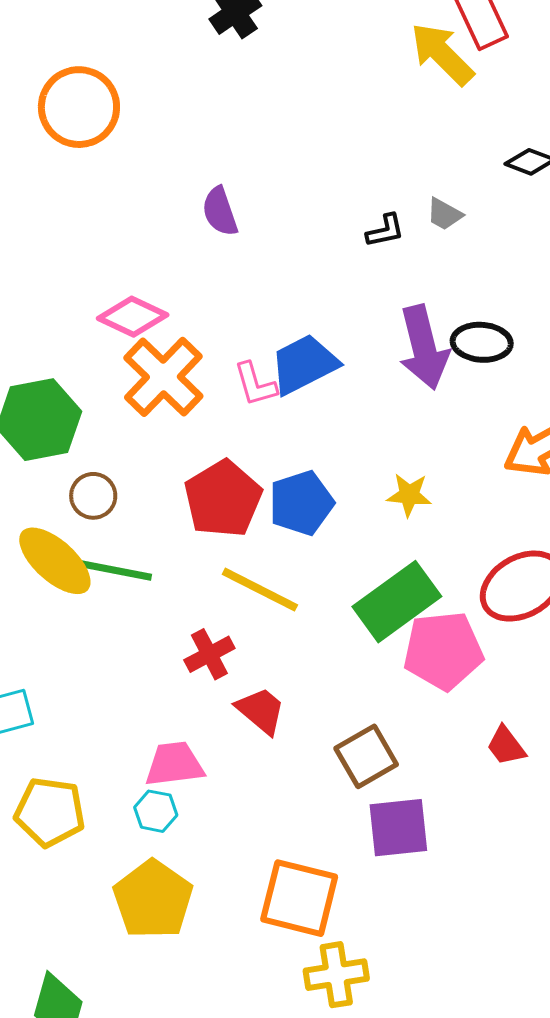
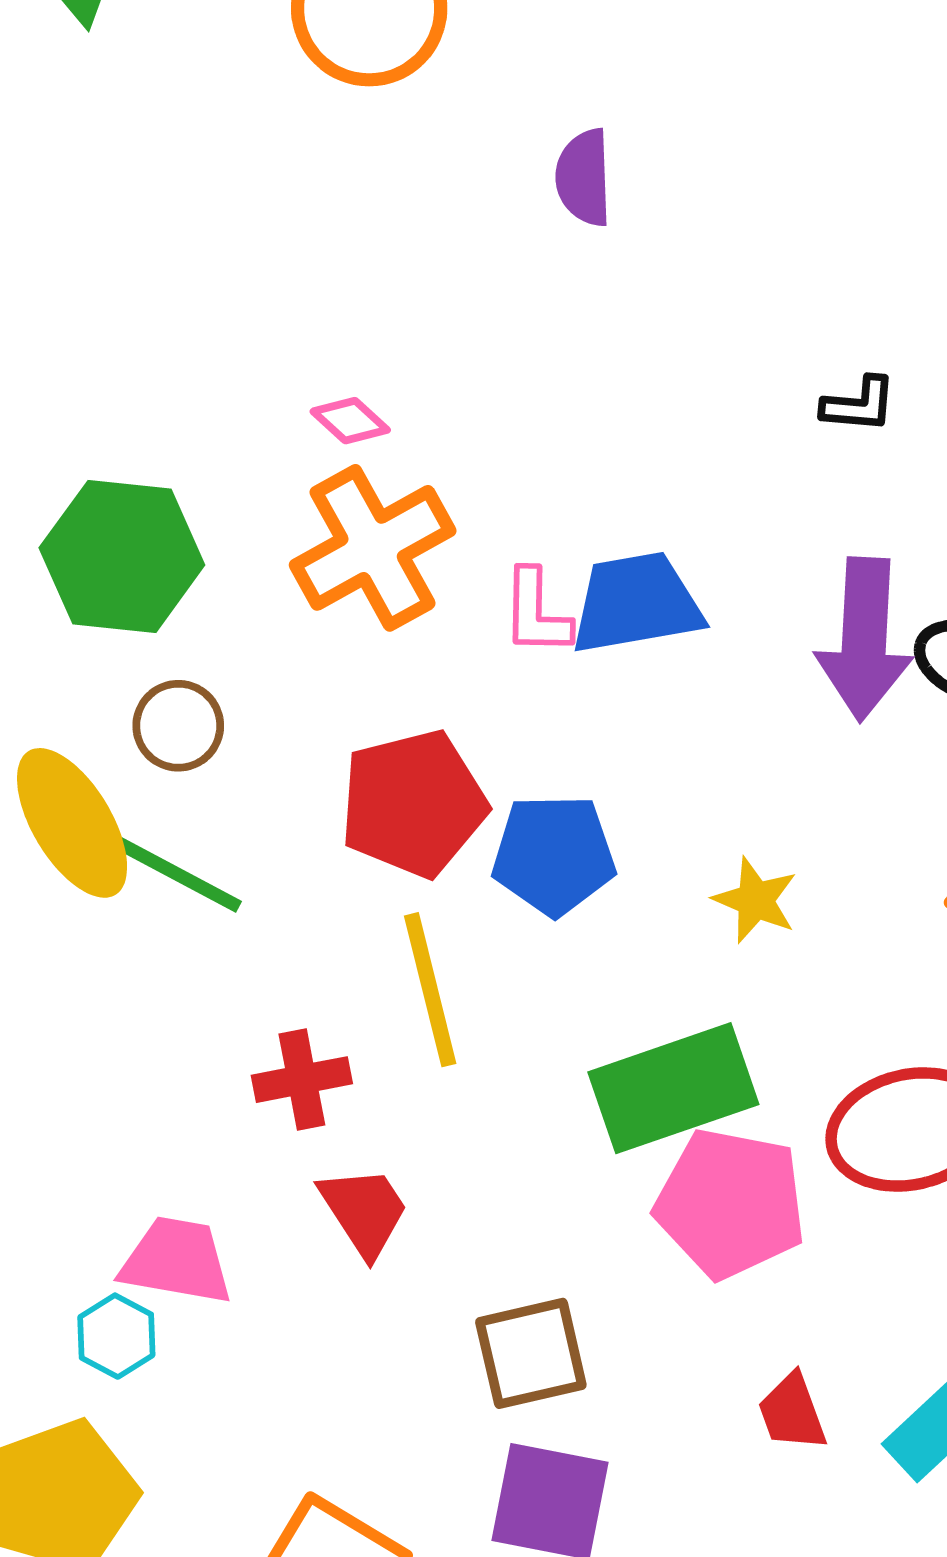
purple semicircle: (220, 211) -> (584, 178), moved
pink diamond: (133, 317) -> (350, 421), size x0.6
yellow line: (260, 590) -> (430, 990), turned 32

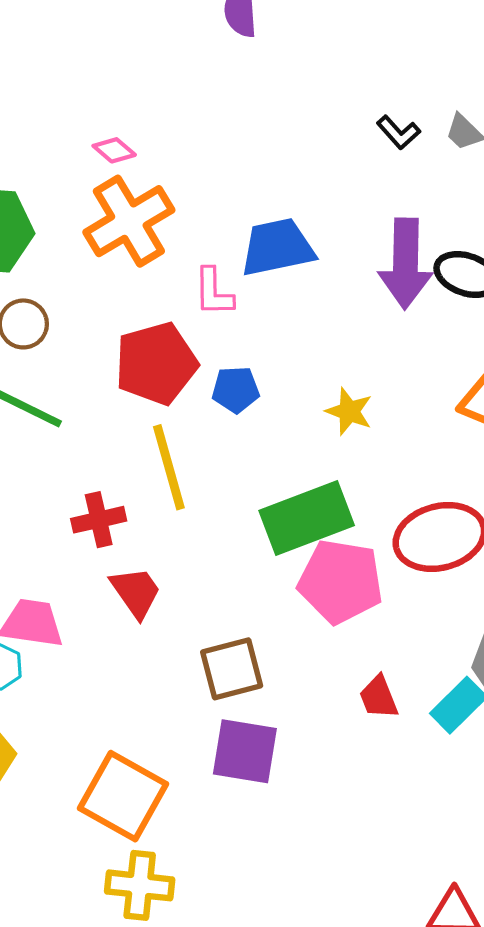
black L-shape: (859, 405) -> (398, 132), turned 45
pink L-shape: (536, 612) -> (214, 292), moved
blue pentagon: (554, 855) -> (236, 390), size x0.7

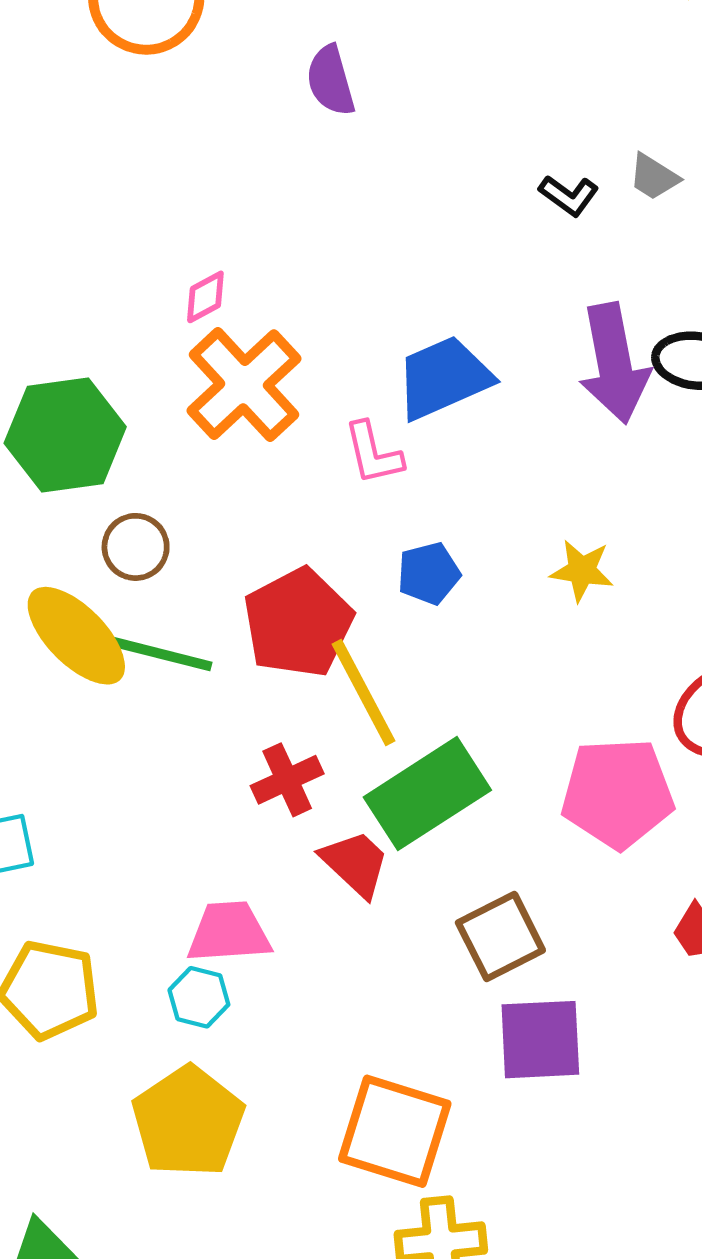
pink diamond: (114, 150) -> (205, 297), turned -57
red pentagon: (156, 363) -> (298, 623), moved
green rectangle: (307, 518) -> (427, 794), moved

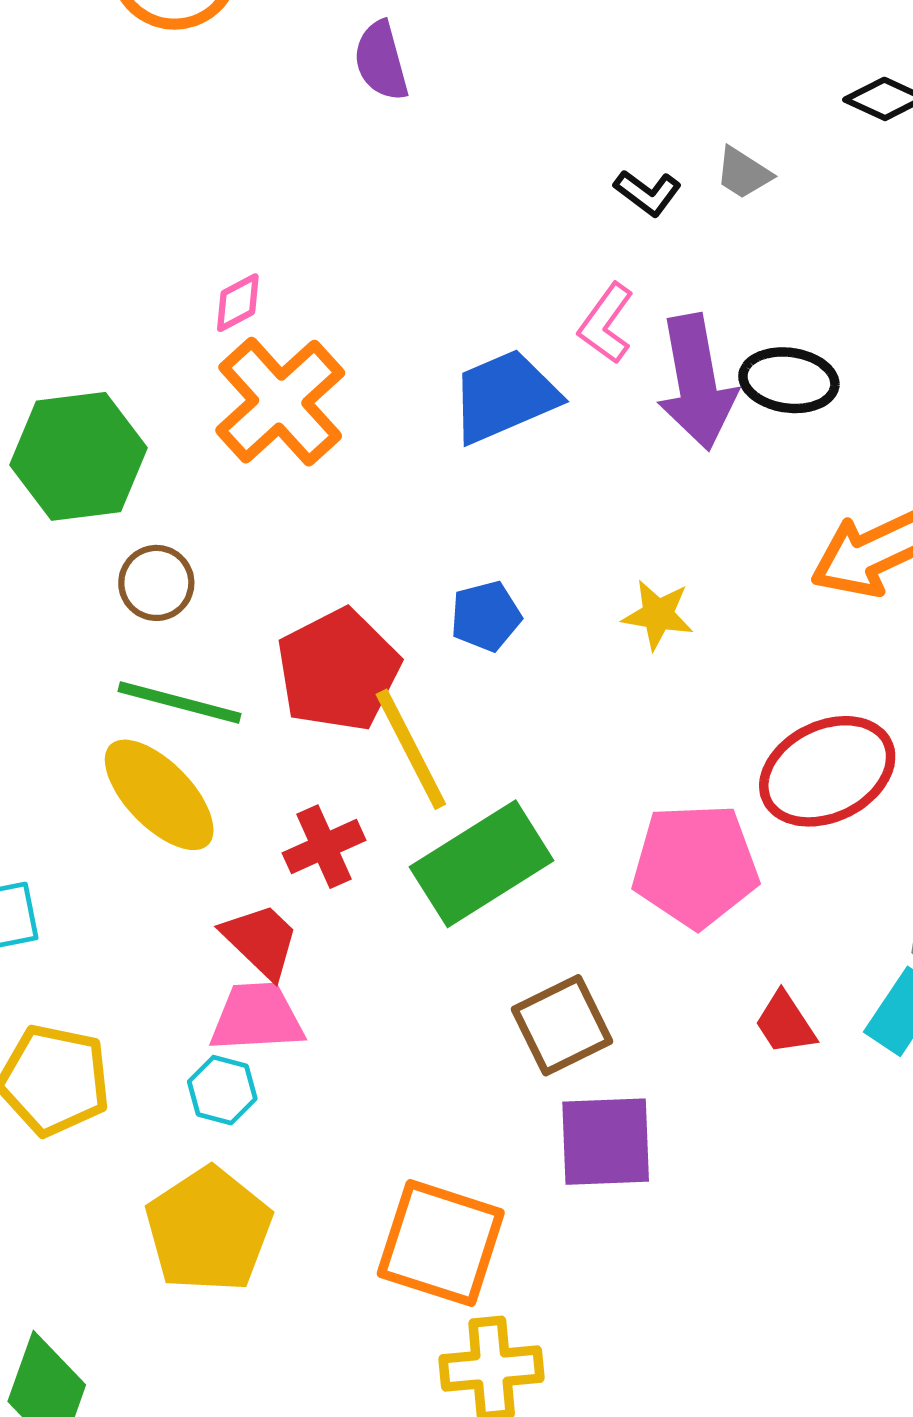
pink L-shape: (373, 453) -> (606, 323), moved, turned 48
yellow ellipse: (76, 636) -> (159, 795), moved
red trapezoid: (355, 863) -> (261, 941), moved

